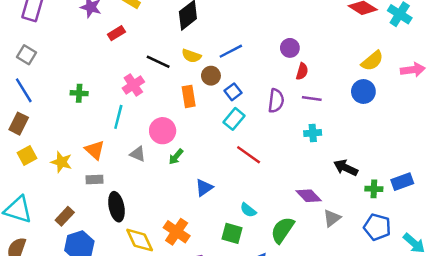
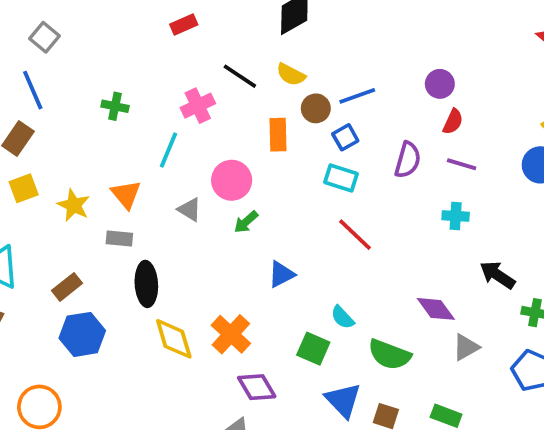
blue line: (231, 51) -> (357, 96), moved
cyan rectangle: (234, 119) -> (341, 178), turned 60
green semicircle: (282, 230) -> (390, 355), turned -112

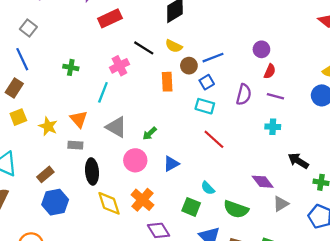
red rectangle: (184, 24) -> (110, 18), size x1.5
pink circle: (232, 180) -> (135, 160), moved
gray triangle: (190, 210) -> (116, 127), size x1.5

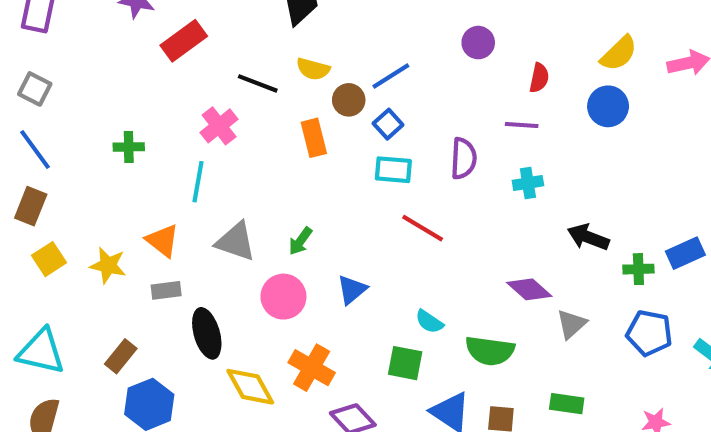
red semicircle: (270, 71) -> (539, 78), moved
purple semicircle: (244, 94) -> (464, 158), moved

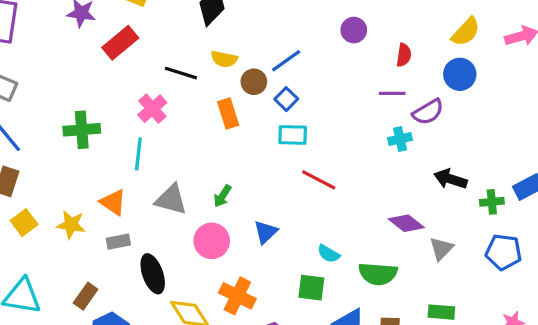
green cross: (129, 147) -> (82, 130), size x1.5
purple semicircle: (464, 158) -> (428, 112), moved, turned 60

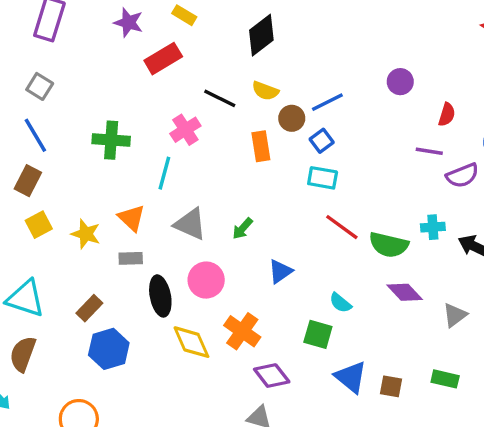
cyan cross: (400, 139) -> (433, 227), moved
purple diamond: (406, 223) -> (405, 292), moved
pink circle: (212, 241) -> (206, 280), moved
green semicircle: (378, 274) -> (389, 245), moved

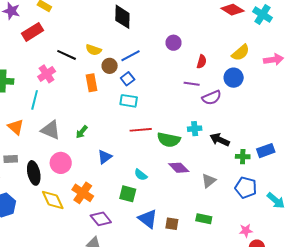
black diamond: (261, 35) -> (122, 17), moved, turned -50
red line: (342, 227) -> (141, 130), turned -40
gray rectangle: (131, 258) -> (11, 159), moved

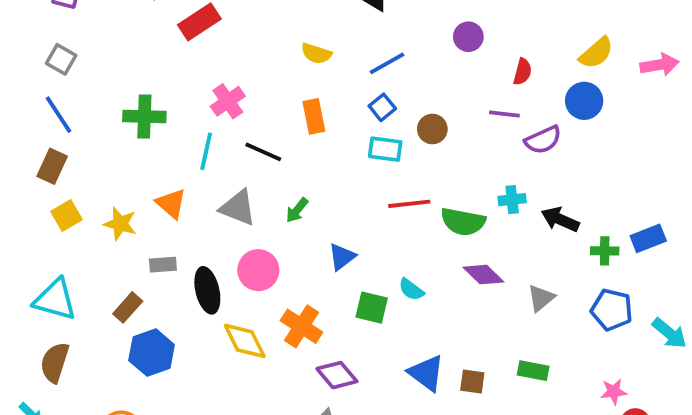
black line: (67, 55) -> (263, 152), moved
brown circle: (110, 66) -> (432, 129), moved
green square: (128, 194) -> (372, 308), moved

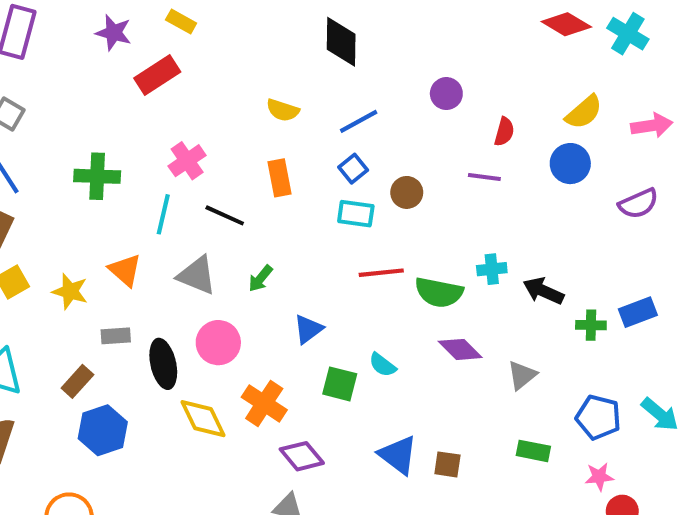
purple semicircle: (543, 140) -> (638, 204), moved
blue pentagon: (612, 310) -> (598, 417), moved
green rectangle: (533, 371) -> (533, 451), moved

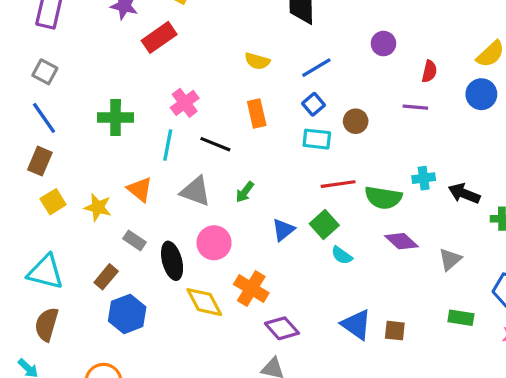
gray rectangle: (116, 336) -> (134, 240), turned 40
green square: (340, 384) -> (324, 224), moved, turned 36

